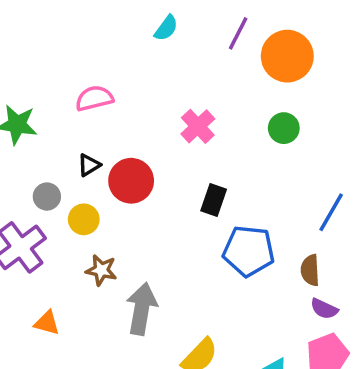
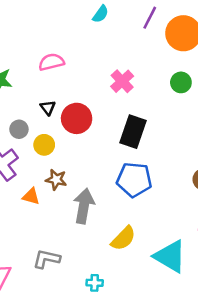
black triangle: (89, 165) -> (48, 108), turned -35
black rectangle: (214, 200) -> (133, 132), size x1.5
blue pentagon: (249, 251) -> (134, 180), moved
orange triangle: (47, 323) -> (31, 196), moved

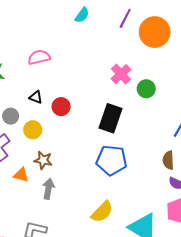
pink cross: (122, 81) -> (121, 74), moved
green circle: (181, 82) -> (146, 89), moved
black triangle: (48, 108) -> (36, 97), turned -32
red circle: (77, 118) -> (61, 107), size x0.7
gray arrow: (84, 206) -> (48, 189), moved, size x0.7

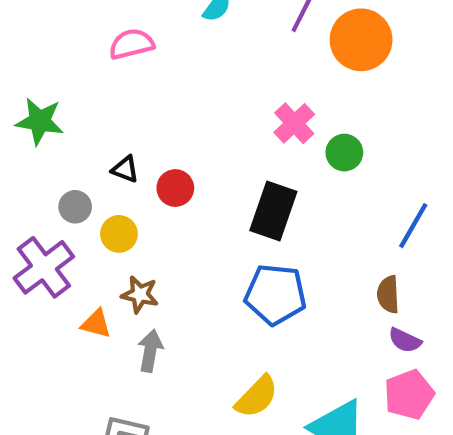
pink semicircle: (39, 57) -> (131, 44), moved

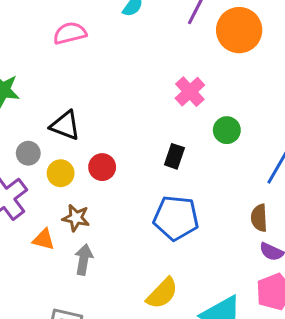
green circle: (344, 153) -> (227, 130), moved
black triangle: (125, 169) -> (65, 126), size x1.5
red circle: (175, 188) -> (102, 167), moved
black rectangle: (273, 211) -> (174, 156), size x0.6

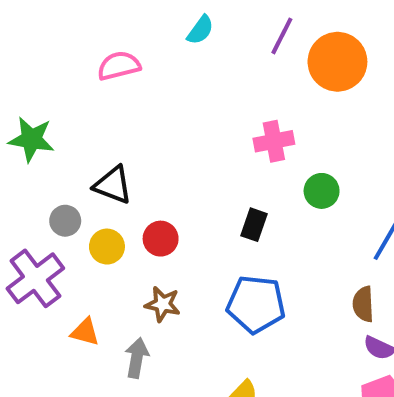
pink cross: (190, 92) -> (274, 141), turned 32
brown star: (76, 218) -> (163, 304), moved

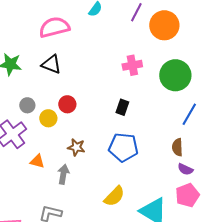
pink semicircle: (119, 66) -> (54, 27), size x1.4
black triangle: (113, 185) -> (51, 64), moved
green circle: (322, 191) -> (175, 75), moved, size x1.8
red circle: (161, 239) -> (67, 104), moved

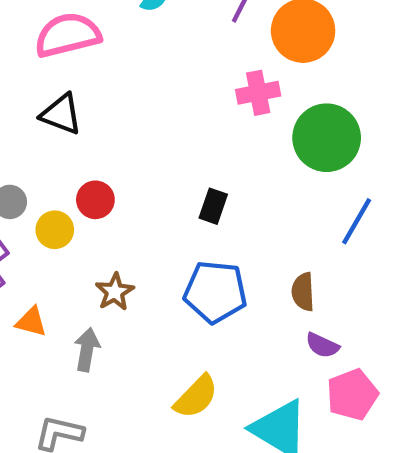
pink cross: (132, 65) -> (258, 93), moved
brown star: (76, 147) -> (115, 292), turned 30
brown semicircle: (177, 147) -> (303, 292), moved
purple semicircle: (185, 169) -> (322, 345), moved

